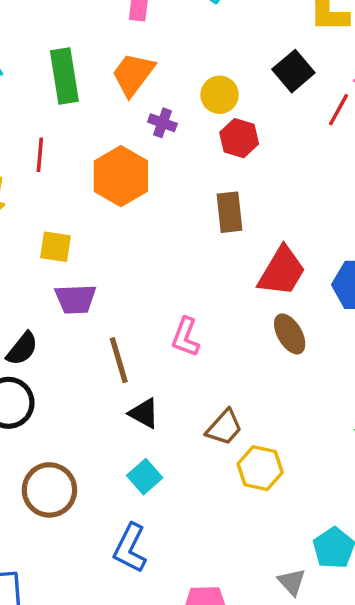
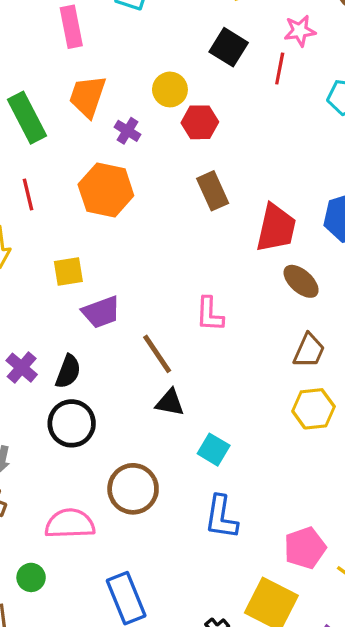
purple cross: (162, 123) -> (128, 131), turned 30
black triangle: (144, 413) -> (170, 403), moved
brown trapezoid: (224, 427) -> (309, 351), moved

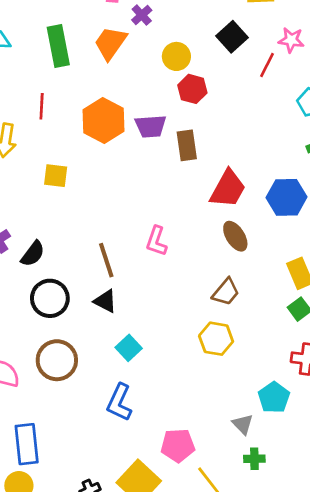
purple cross: (128, 131) -> (142, 15), moved
purple trapezoid: (101, 312) -> (151, 126), moved
black circle: (72, 423) -> (50, 298), moved

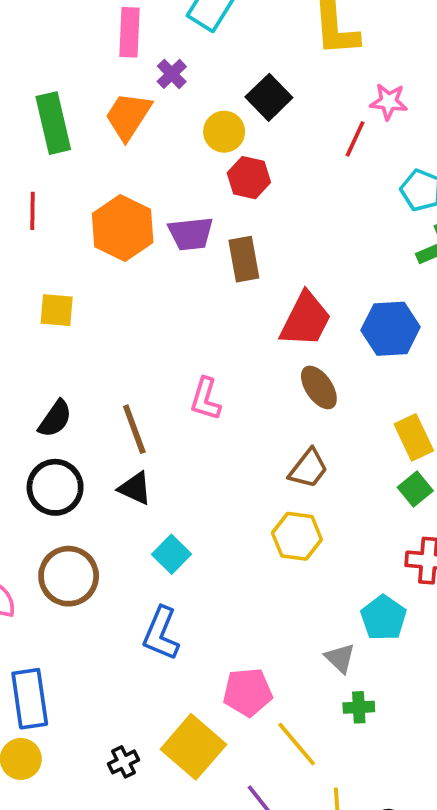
black square: (232, 37) -> (269, 97), moved
black semicircle: (33, 254) -> (55, 419), moved

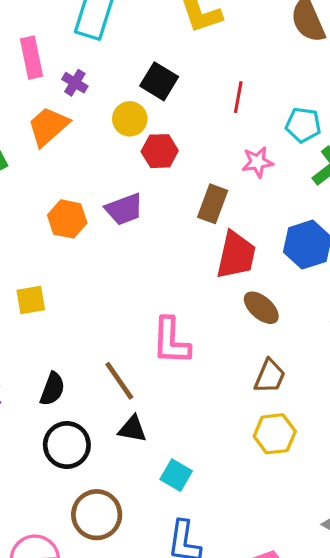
pink star: (389, 102) -> (257, 162), moved
orange trapezoid: (128, 116) -> (48, 126), turned 30
orange hexagon: (123, 228) -> (67, 219), size x0.7
brown rectangle: (244, 259) -> (213, 204), moved, turned 45
pink L-shape: (205, 399) -> (171, 341), size x1.4

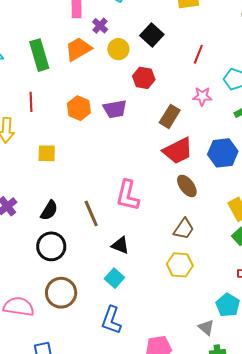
yellow circle: (130, 119) -> (118, 49), moved
red trapezoid: (236, 255) -> (178, 151), turned 40
black triangle: (132, 429) -> (120, 245), moved

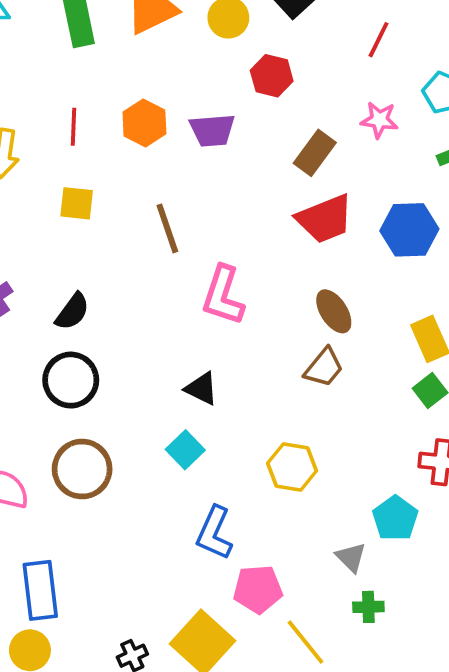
red line: (31, 102) -> (73, 127), moved
brown ellipse: (187, 186) -> (334, 311), moved
brown line: (91, 213) -> (167, 228), moved
yellow hexagon: (180, 265) -> (292, 467), moved
blue L-shape: (111, 320) -> (214, 533), moved

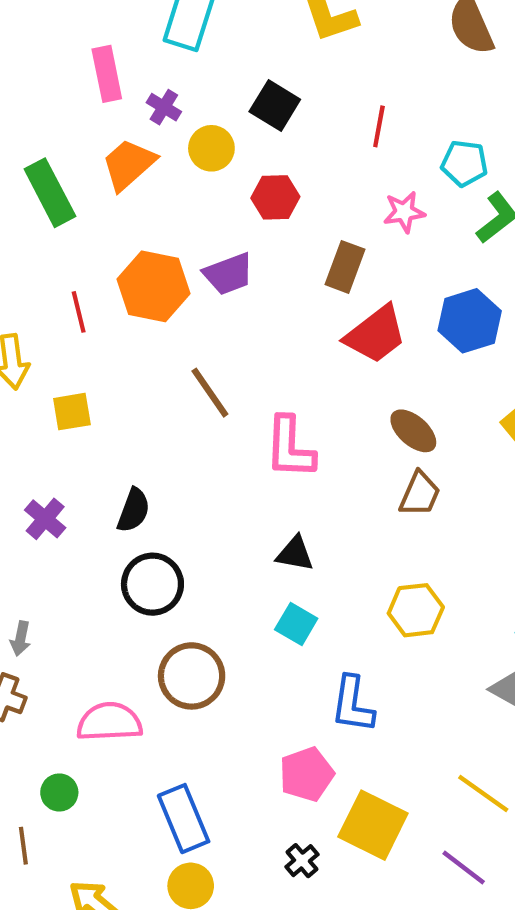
orange hexagon: (144, 123) -> (153, 286), size x1.4
yellow square: (77, 203) -> (72, 412), moved
pink pentagon: (258, 589) -> (307, 774), moved

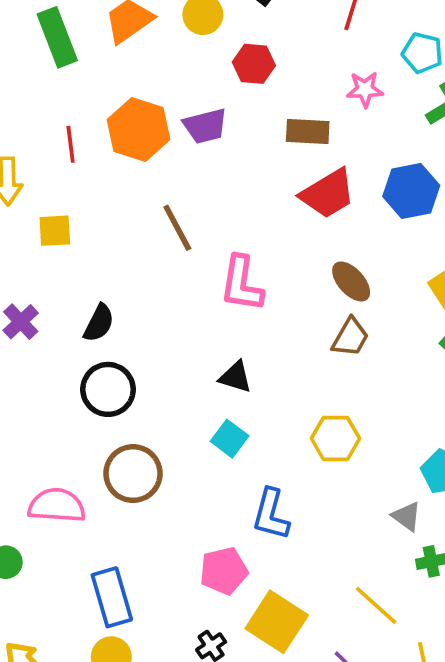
brown rectangle: (345, 267) -> (308, 132), turned 66

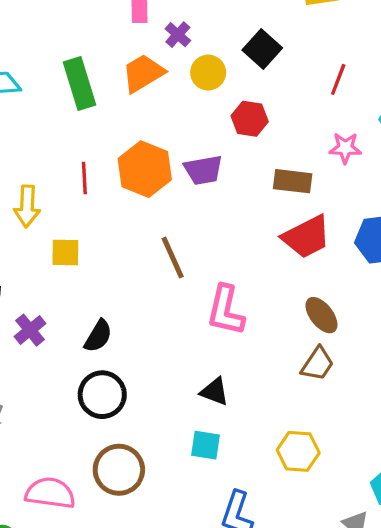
cyan square: (230, 439) -> (206, 445), turned -32

